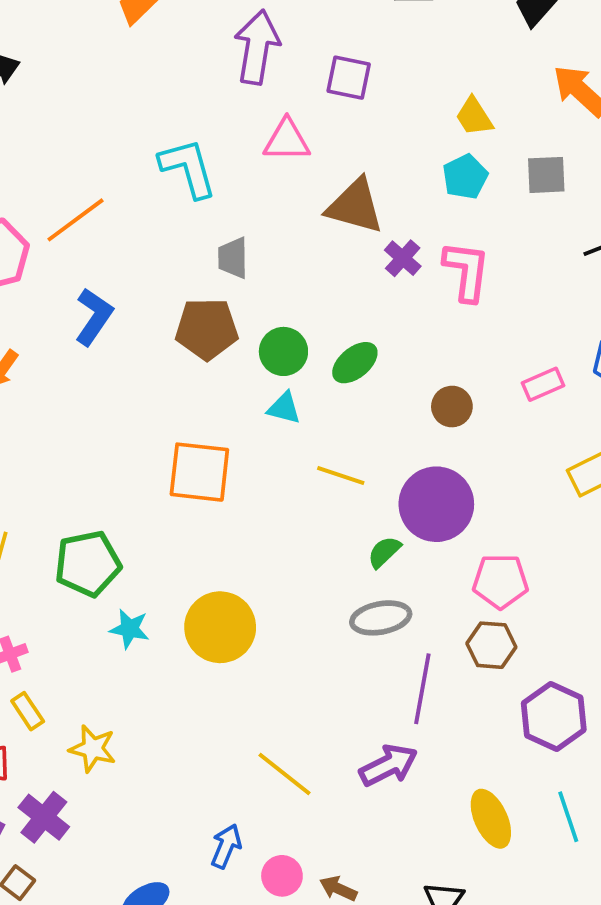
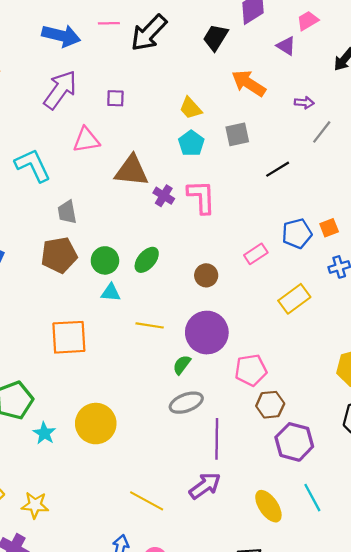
purple arrow: (257, 47) -> (60, 90), turned 36
purple square: (349, 78) -> (115, 98), size x0.7
cyan star: (130, 629) -> (44, 433), turned 30
brown hexagon: (491, 645) -> (270, 405), moved

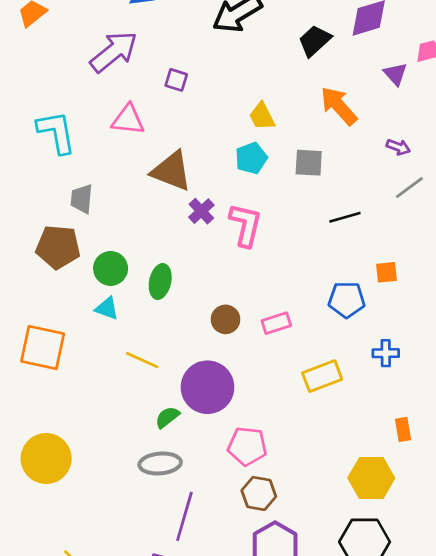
orange square: (329, 228) -> (387, 272), moved
pink rectangle: (256, 254) -> (276, 323), moved
green ellipse: (147, 260) -> (160, 281), turned -44

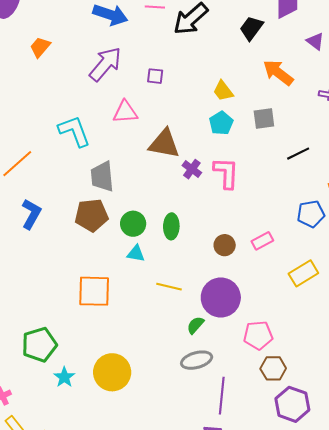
gray trapezoid: (82, 199) -> (102, 177), size x1.4

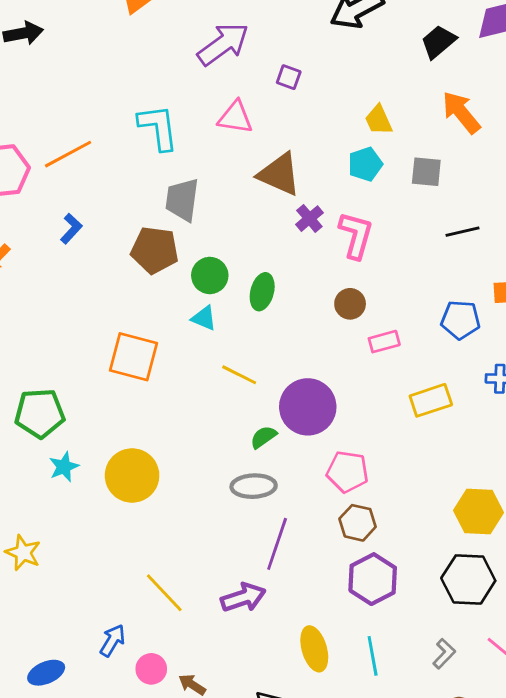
blue L-shape: (31, 214) -> (71, 229), size x0.7
brown circle: (225, 245) -> (350, 304), moved

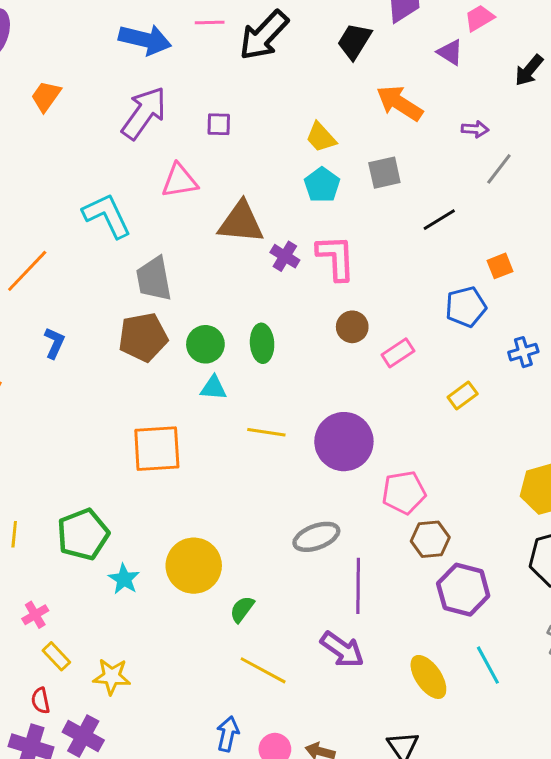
yellow rectangle: (431, 400) -> (463, 395), size x0.7
green semicircle: (263, 437) -> (242, 609), moved
purple arrow: (243, 598) -> (342, 650), turned 72

